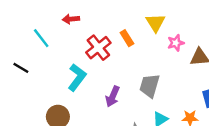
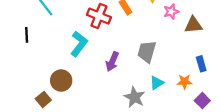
red cross: (98, 48) -> (99, 16), turned -30
black line: (21, 68) -> (27, 35), turned 56

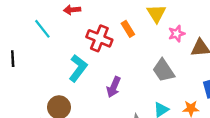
black line: (27, 35) -> (13, 59), moved
gray trapezoid: (147, 52) -> (164, 70), moved, turned -50

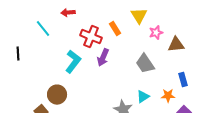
purple arrow: (114, 87) -> (103, 58), moved

